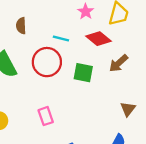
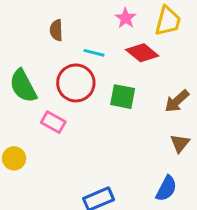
brown semicircle: (21, 26) -> (56, 30), moved
brown arrow: (118, 63) -> (177, 101), moved
pink rectangle: (46, 116) -> (53, 122), moved, turned -42

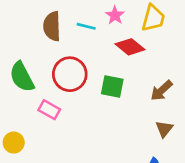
brown semicircle: (56, 30) -> (52, 26), size x1.5
cyan line: (94, 53) -> (86, 26), moved

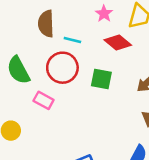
cyan line: (86, 26) -> (72, 40), moved

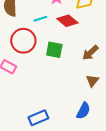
cyan line: (72, 40) -> (40, 19), moved, turned -32

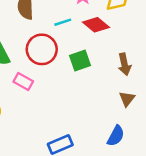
green square: (54, 50) -> (80, 61), turned -30
brown arrow: (90, 53) -> (124, 64), turned -60

